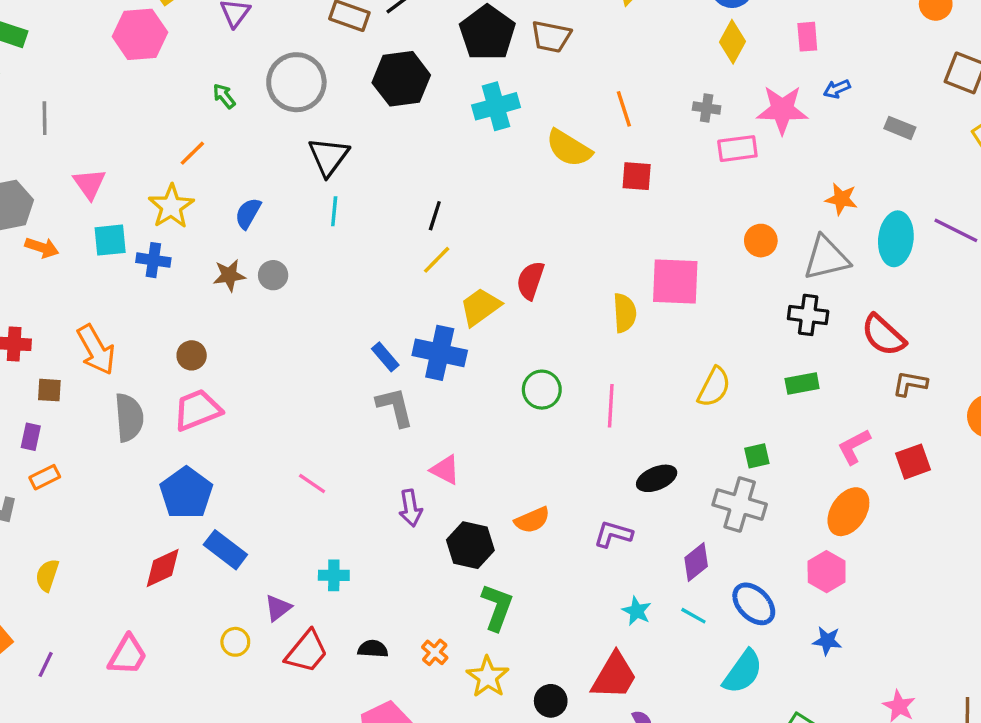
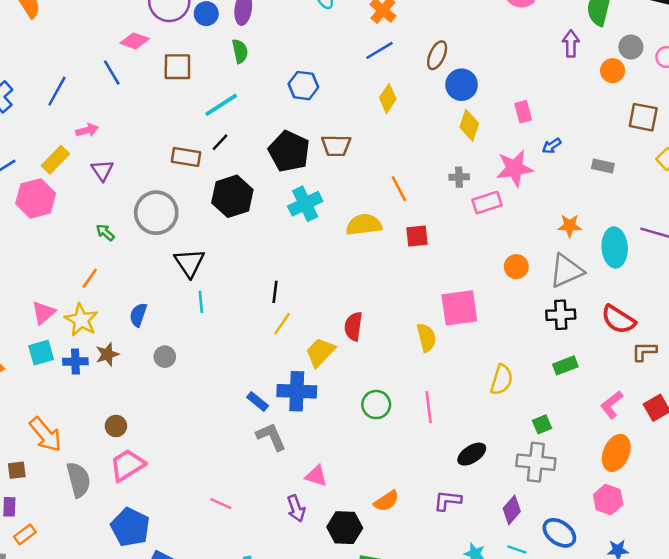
yellow semicircle: (569, 148) -> (364, 225), turned 152
pink triangle: (89, 184) -> (43, 313), moved, turned 35
brown star: (229, 275) -> (107, 354), moved

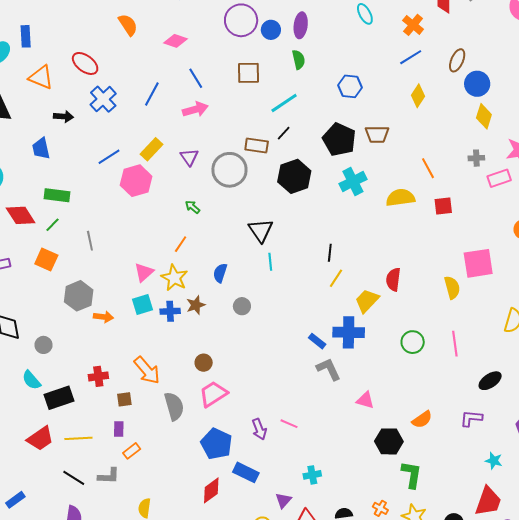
pink diamond: (135, 41) -> (176, 41), moved
pink arrow: (87, 130) -> (195, 109), moved, size x1.4
gray circle: (156, 213) -> (229, 170), moved
purple arrow: (296, 508) -> (259, 429), moved

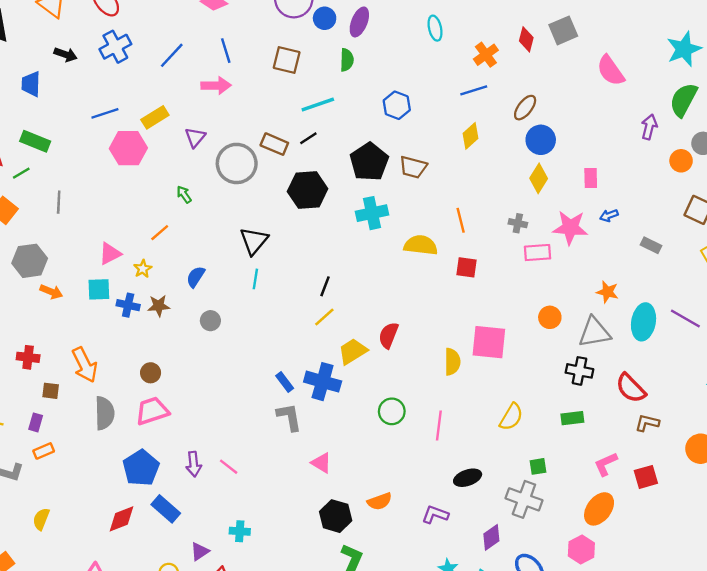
yellow star: (174, 278) -> (143, 269), size x0.6

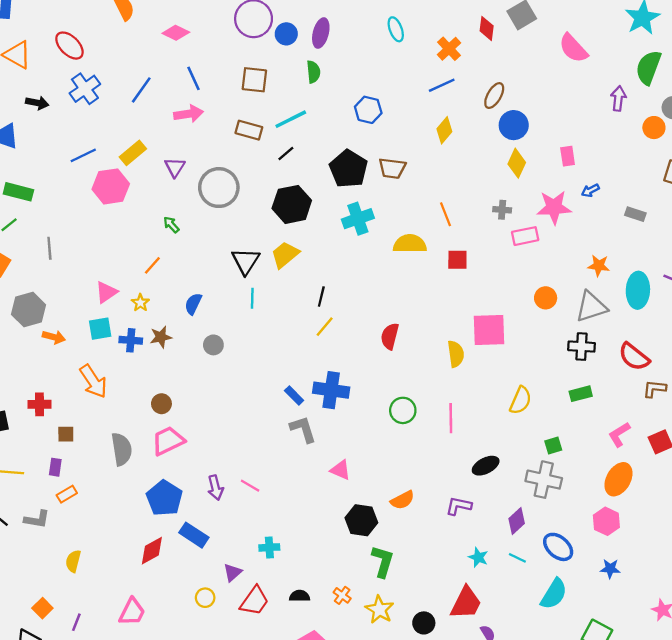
brown rectangle: (274, 144) -> (249, 130), moved
yellow trapezoid: (353, 351) -> (285, 255), moved
orange arrow: (85, 365) -> (93, 381), moved

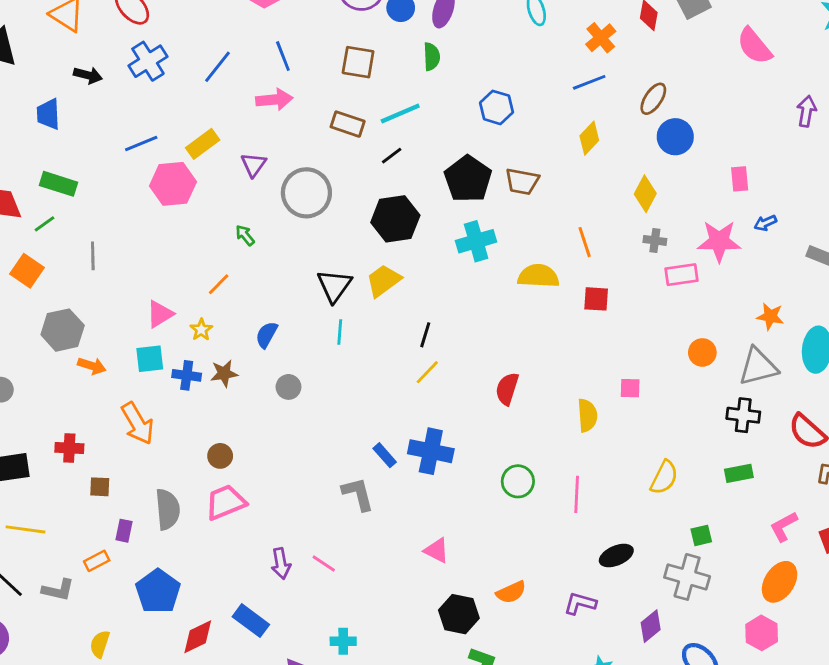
yellow diamond: (517, 163) -> (645, 194), moved
pink square: (489, 330) -> (630, 388), size x0.5
gray L-shape: (303, 429) -> (358, 494), moved
purple rectangle: (55, 467) -> (124, 531), moved
blue pentagon: (164, 498) -> (158, 591), moved

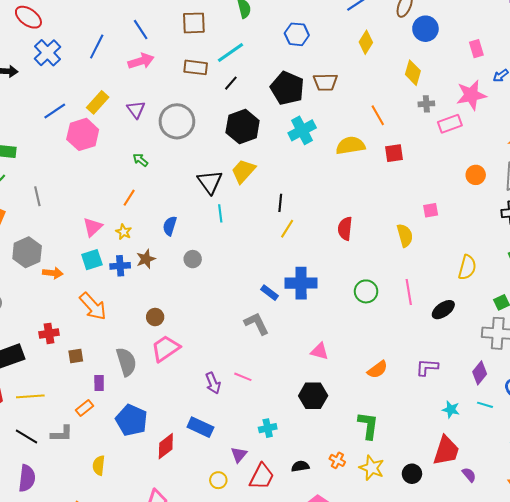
black ellipse: (616, 556) -> (443, 310), moved
black hexagon: (459, 614) -> (313, 396), moved

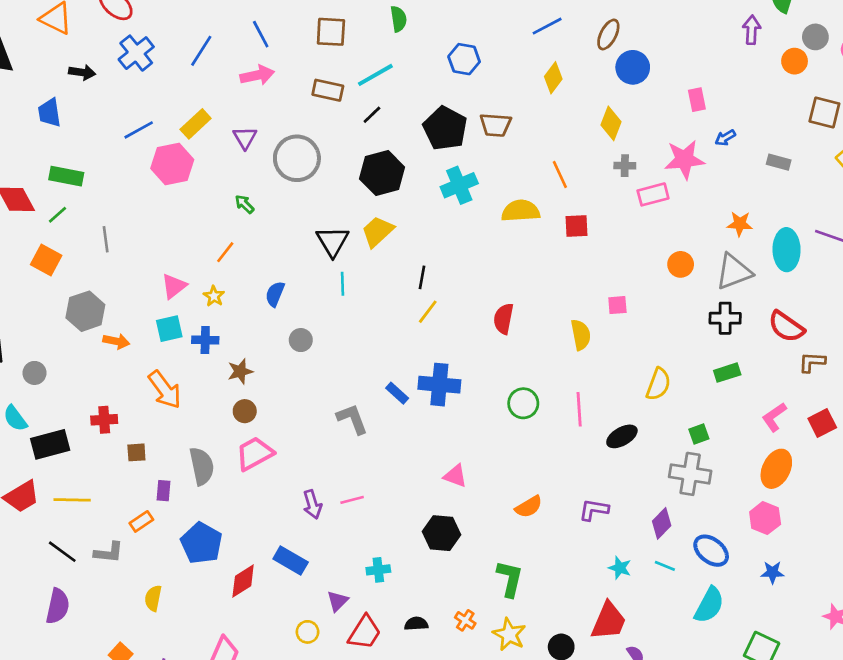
brown star: (146, 259) -> (240, 371), moved
gray L-shape: (257, 323) -> (352, 419), moved
pink line: (243, 377) -> (352, 500), turned -42

